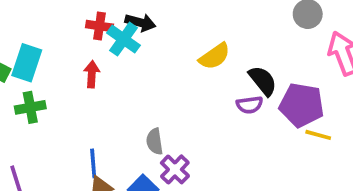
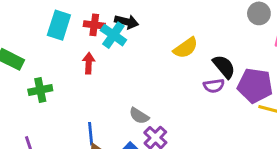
cyan rectangle: (27, 63) -> (59, 25), moved
gray semicircle: (155, 141) -> (139, 116), turned -48

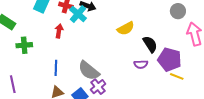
purple semicircle: (214, 86) -> (141, 64), moved
gray semicircle: (139, 116) -> (89, 71), size x1.6
blue line: (91, 134) -> (56, 68), moved

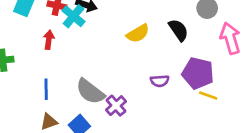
black semicircle: (150, 44) -> (179, 30), moved
purple cross: (98, 87) -> (116, 106), moved

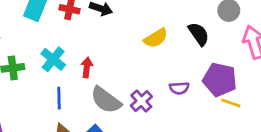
cyan cross: (73, 16) -> (53, 59), moved
red arrow: (49, 40) -> (87, 67), moved
purple cross: (116, 106) -> (141, 101), moved

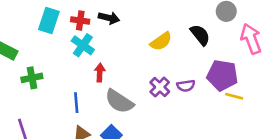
cyan cross: (53, 59) -> (83, 45), moved
purple cross: (141, 101) -> (160, 87), moved

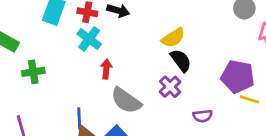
black semicircle: (200, 35) -> (181, 60), moved
purple semicircle: (186, 86) -> (203, 116), moved
blue line: (76, 103) -> (79, 118), moved

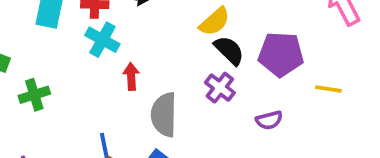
purple pentagon: (238, 77) -> (281, 54), moved
gray semicircle: (126, 101) -> (164, 115), turned 64

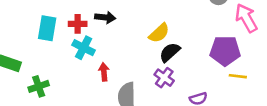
black semicircle: (229, 50) -> (170, 52), turned -85
purple pentagon: (281, 54) -> (225, 51), moved

